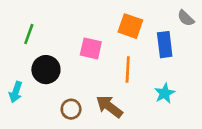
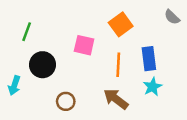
orange square: (130, 26) -> (121, 24), turned 35
blue rectangle: (165, 45) -> (149, 59), moved
brown arrow: (109, 106) -> (116, 99), moved

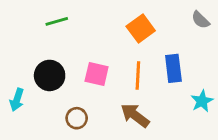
green line: (27, 32) -> (57, 21), moved, turned 54
pink square: (84, 45) -> (97, 74), moved
cyan star: (152, 87) -> (202, 101), moved

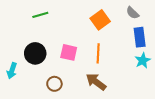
gray semicircle: (201, 20) -> (133, 13), moved
blue rectangle: (173, 68) -> (140, 37), moved
cyan star: (202, 101) -> (143, 60), moved

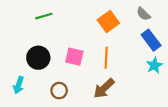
blue rectangle: (140, 37) -> (151, 40), turned -30
cyan arrow: (12, 71) -> (19, 85), moved
brown arrow: (96, 82) -> (104, 88), turned -80

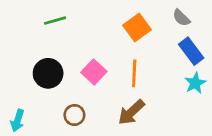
pink square: (74, 57) -> (94, 72), turned 30
cyan arrow: (19, 85) -> (17, 121), moved

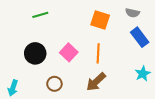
gray semicircle: (181, 18) -> (133, 13), turned -32
orange square: (137, 28) -> (100, 20), turned -36
cyan star: (195, 83) -> (143, 74), moved

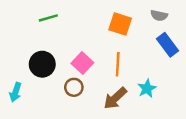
cyan star: (143, 74) -> (147, 89), moved
brown circle: (54, 84) -> (74, 87), moved
cyan arrow: (13, 88) -> (15, 92), moved

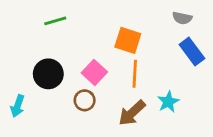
orange square: (120, 24) -> (128, 40), moved

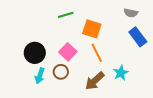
green line: (55, 21) -> (66, 15), moved
orange line: (135, 74) -> (97, 53), turned -30
cyan arrow: (18, 106) -> (40, 76), moved

